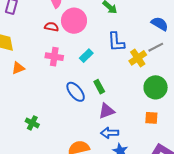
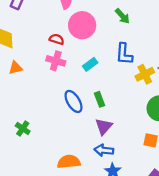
red semicircle: (51, 27) -> (57, 39), moved
purple triangle: (106, 111) -> (104, 126), turned -36

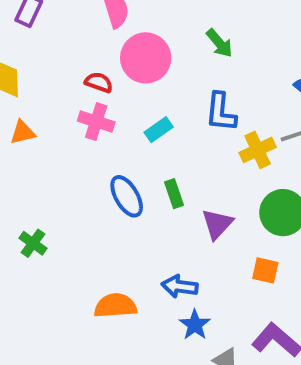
purple triangle: (104, 126) -> (217, 224), moved

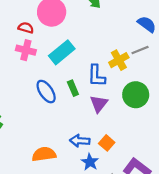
blue L-shape: (221, 112) -> (96, 76), moved
cyan rectangle: (159, 130) -> (62, 52), size x1.6
orange square: (265, 270) -> (107, 143), moved, turned 32

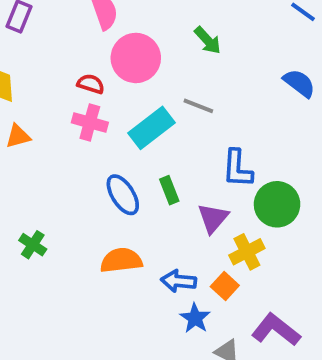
gray line: (140, 50) -> (198, 106), moved, turned 42
yellow cross: (119, 60) -> (247, 252), moved
blue L-shape: (96, 76) -> (237, 169), moved
orange semicircle: (44, 154) -> (121, 260), moved

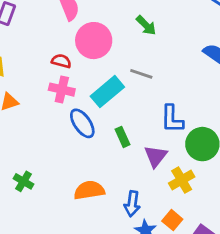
blue ellipse: (123, 195) -> (82, 123), moved
blue arrow: (179, 281) -> (132, 204), turned -85
orange square: (225, 286) -> (172, 220), moved

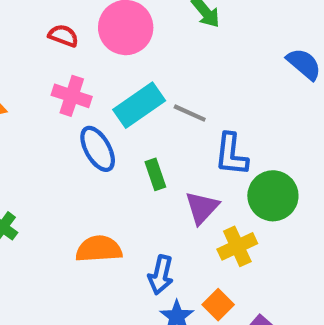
red semicircle: (61, 61) -> (63, 36), moved
gray line: (141, 74) -> (190, 113), moved

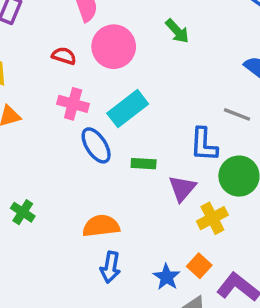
gray line: (190, 113) -> (237, 114), moved
green rectangle: (155, 174) -> (144, 164), turned -65
blue arrow: (161, 275) -> (110, 267), moved

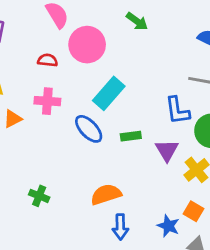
pink cross: (73, 104) -> (47, 101), moved

